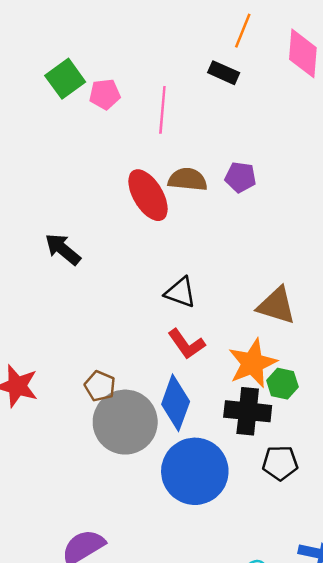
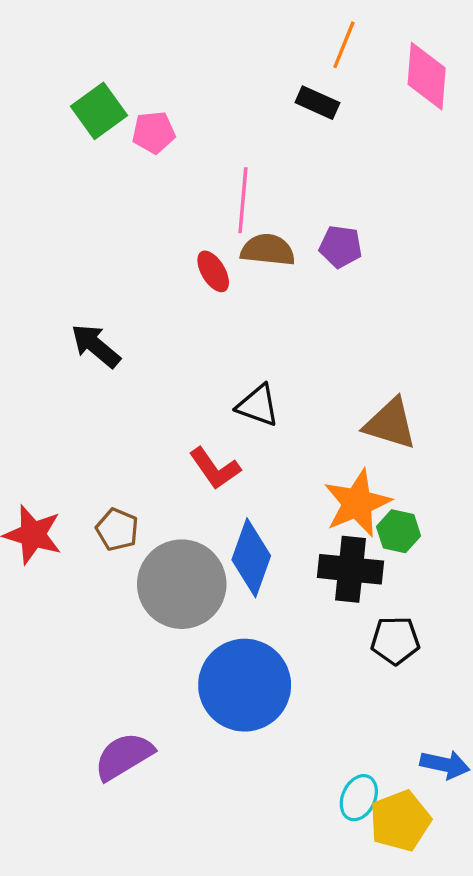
pink line: (162, 110) -> (243, 200), moved
red ellipse: (148, 195) -> (213, 271), size x0.6
red L-shape: (186, 344) -> (215, 468), moved
brown pentagon: (100, 386) -> (117, 530), moved
blue circle: (195, 471) -> (245, 685), moved

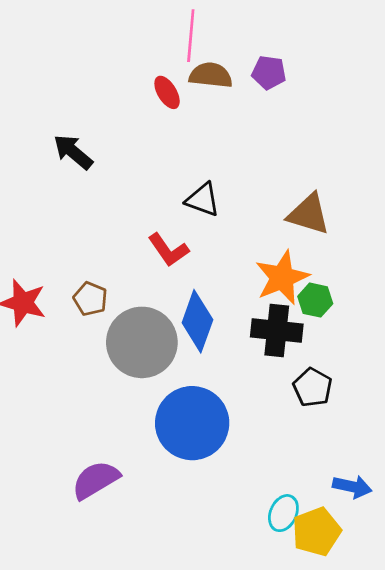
black pentagon: (395, 640) -> (313, 387), turned 30

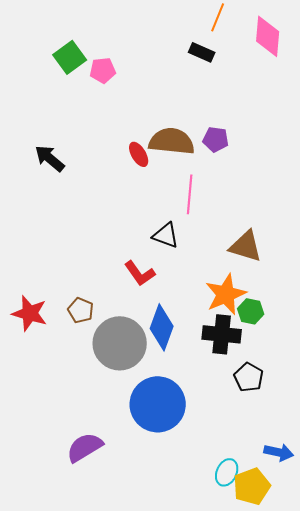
pink line: (191, 36) -> (190, 194), moved
brown semicircle: (211, 75) -> (172, 141), size x1.4
black arrow: (73, 152) -> (50, 158), moved

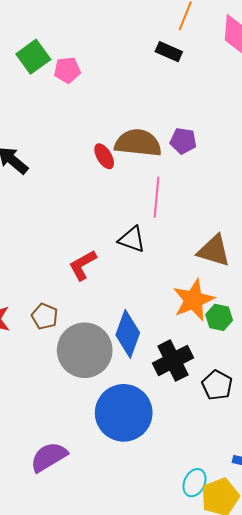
red L-shape: (140, 273) -> (83, 265), moved, turned 96
black cross: (222, 334) -> (173, 360), moved, turned -33

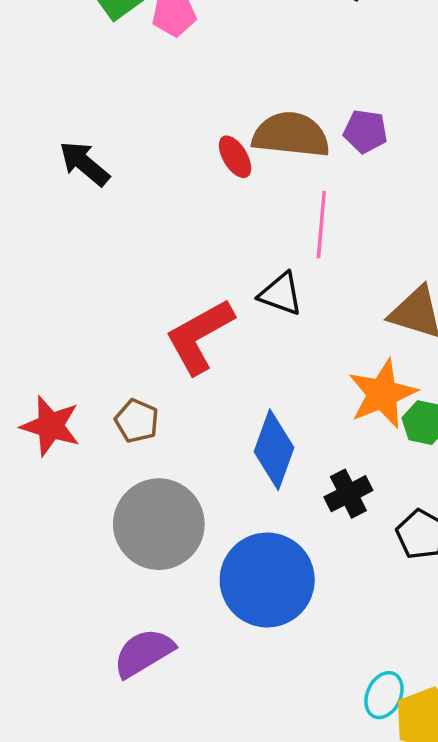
red L-shape: (83, 265) -> (199, 336), size x1.5
gray circle: (85, 350) -> (159, 524), moved
black cross: (173, 360) -> (348, 494), size x0.7

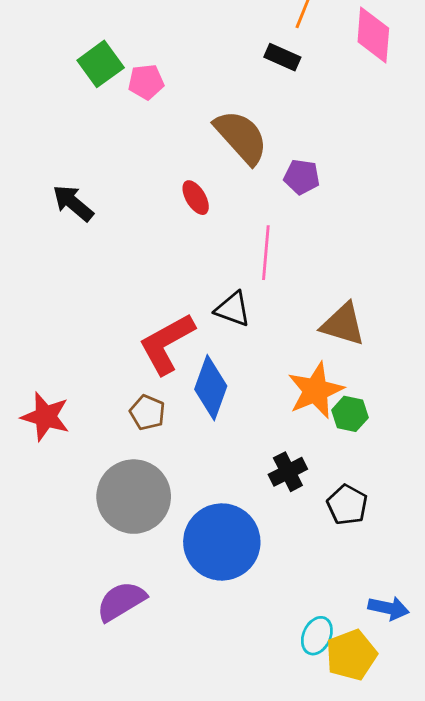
brown semicircle: (291, 135) -> (241, 137), moved, turned 42
brown pentagon: (137, 421) -> (147, 412), moved
blue diamond: (274, 450) -> (211, 388), moved

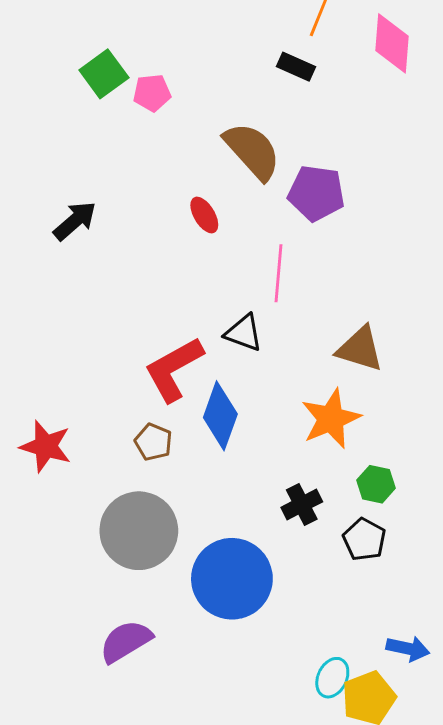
purple pentagon: (302, 177) -> (316, 193), size x1.5
black arrow: (73, 203) -> (75, 221), turned 99
green hexagon: (350, 414) -> (376, 484), moved

